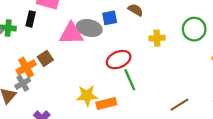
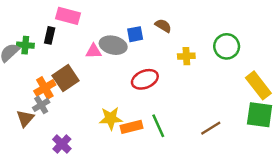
pink triangle: (71, 34) -> (94, 51), size x0.6
brown square: (45, 58) -> (66, 78), size x1.5
green line: (130, 80) -> (158, 126), moved

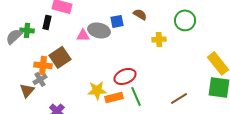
green circle: (227, 46) -> (185, 20), moved
red ellipse: (145, 79) -> (125, 76), moved
orange cross: (45, 88) -> (43, 65), turned 36

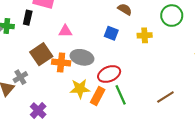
blue square: (117, 21) -> (111, 33), moved, turned 32
gray ellipse: (99, 30) -> (82, 57), moved
orange cross: (43, 65) -> (61, 63), moved
orange rectangle: (114, 97) -> (98, 96), turned -48

